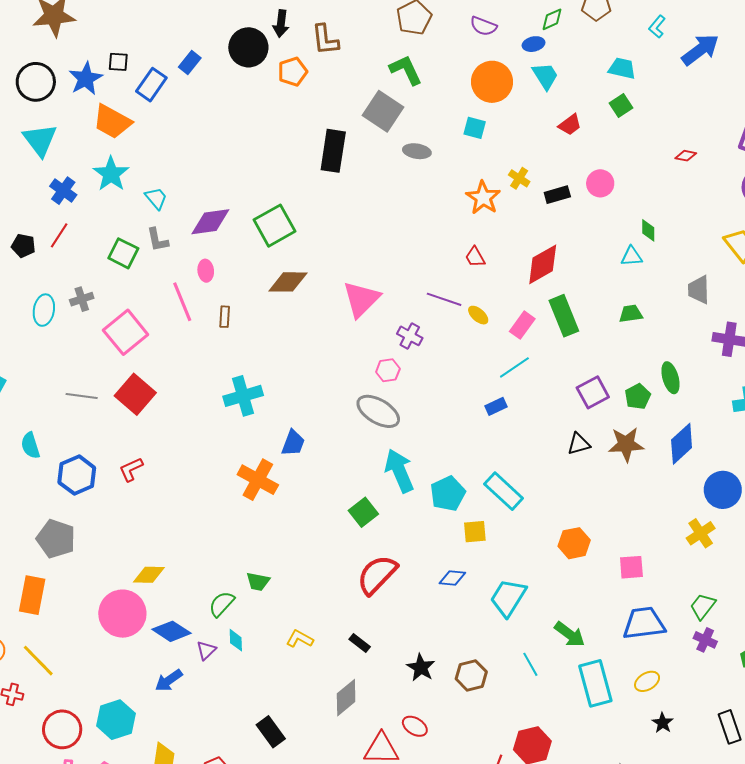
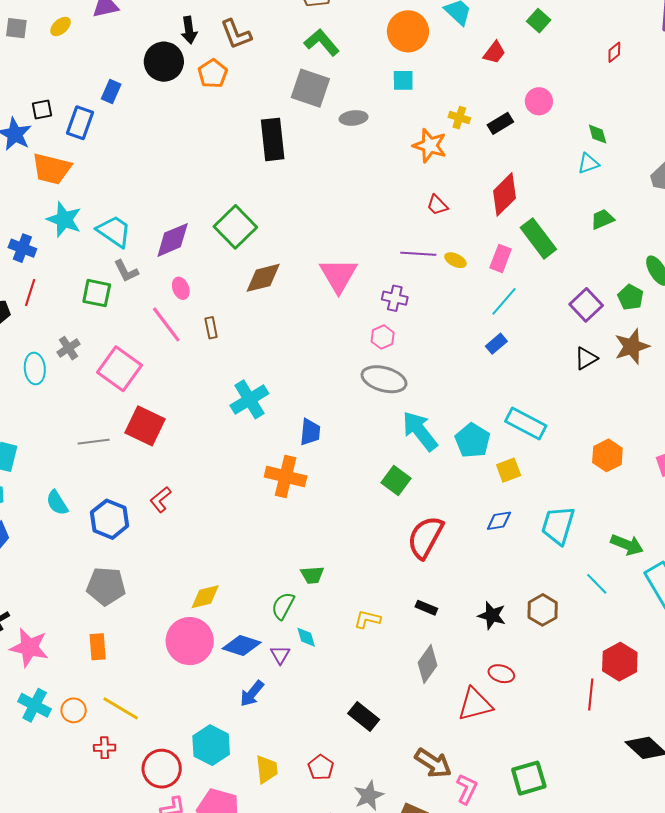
red diamond: (686, 156) -> (614, 52), turned -35
cyan trapezoid: (156, 198) -> (114, 231), size x1.5
orange rectangle: (32, 595) -> (98, 647), size x0.7

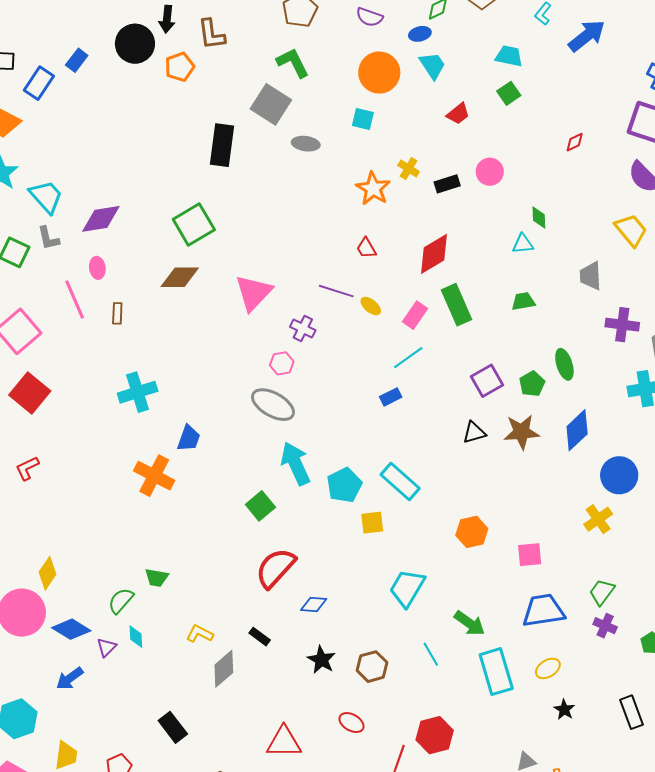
green square: (235, 227) -> (194, 225), moved
blue diamond: (499, 521) -> (314, 605), moved
yellow diamond: (205, 597) -> (47, 573), turned -56
gray diamond: (428, 664) -> (224, 669), moved
red ellipse: (501, 674) -> (351, 723), moved

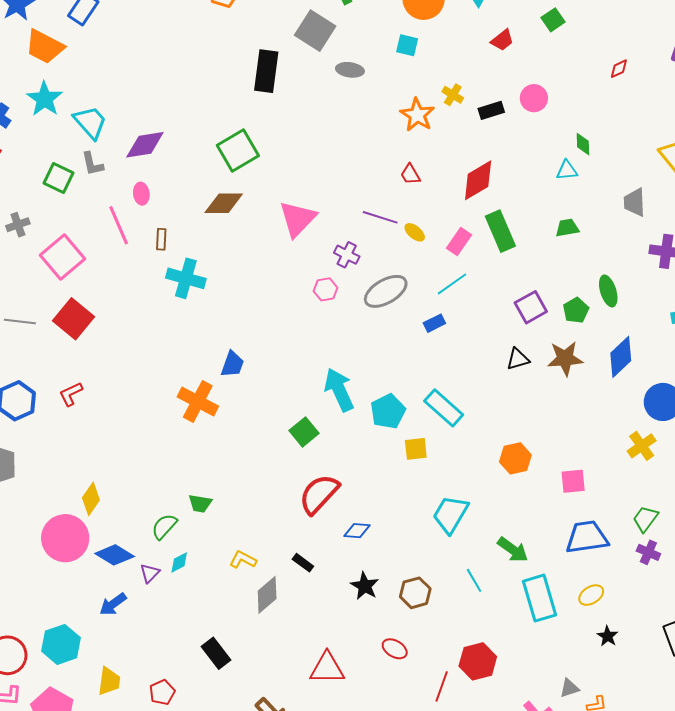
cyan cross: (138, 392) -> (186, 278), moved, turned 33
gray ellipse: (273, 405) -> (386, 291), moved, turned -60
cyan diamond: (136, 637) -> (179, 562), turned 65

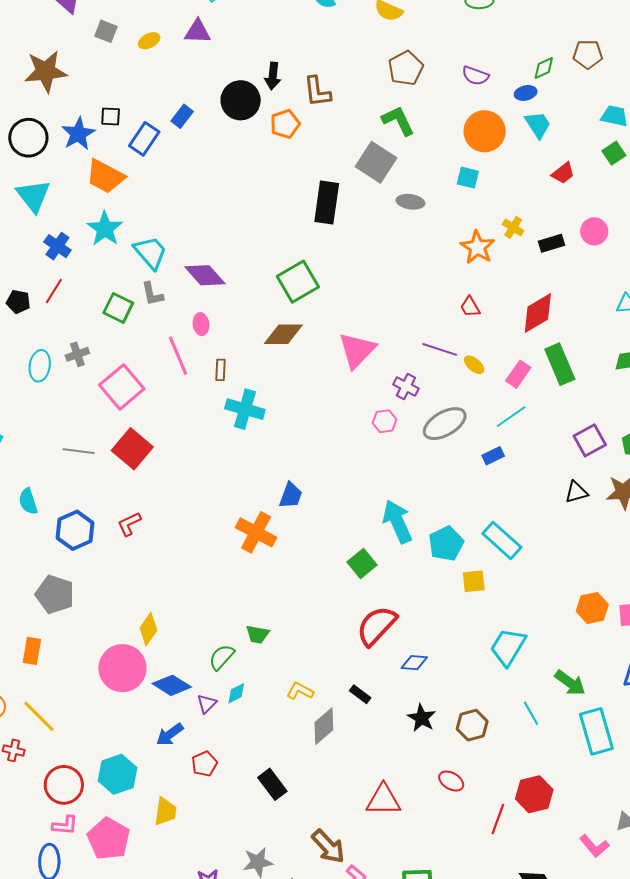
purple diamond: (145, 145) -> (205, 275), turned 57
orange hexagon: (515, 458) -> (592, 608), moved
red pentagon: (162, 692) -> (204, 764), moved

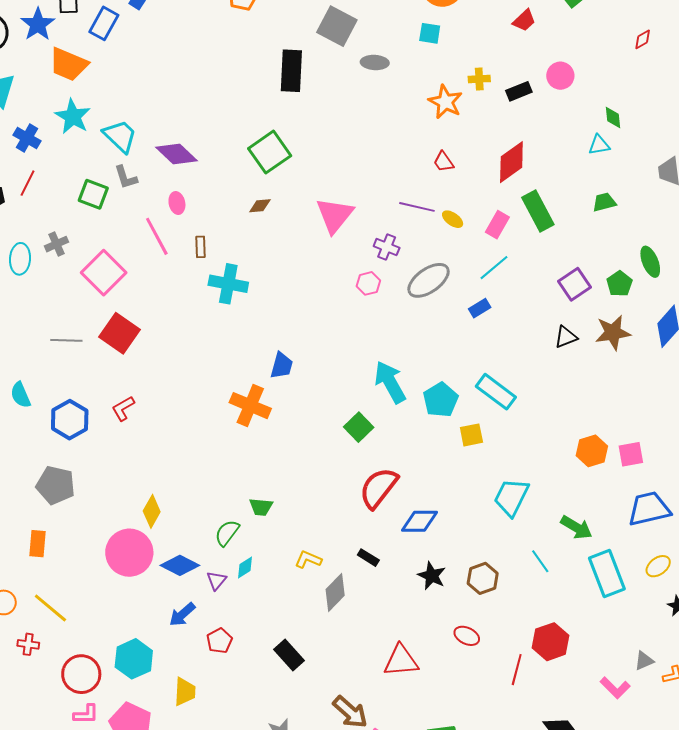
yellow cross: (513, 227) -> (479, 79), turned -30
brown diamond: (283, 334) -> (260, 206), size x0.6
blue diamond: (414, 663) -> (420, 521), size x1.4

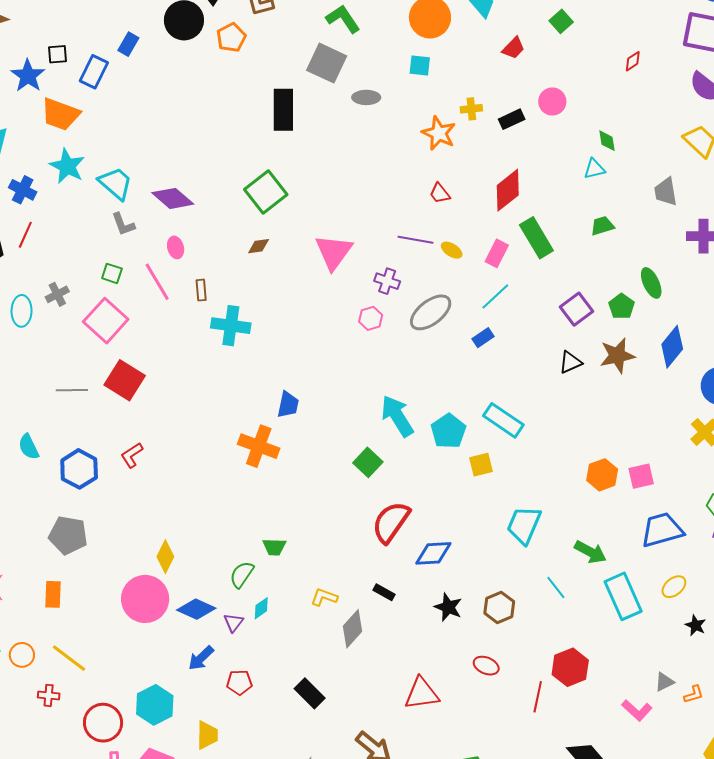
green square: (93, 194) -> (112, 273), moved, size x0.7
red pentagon: (219, 641) -> (239, 682), turned 30

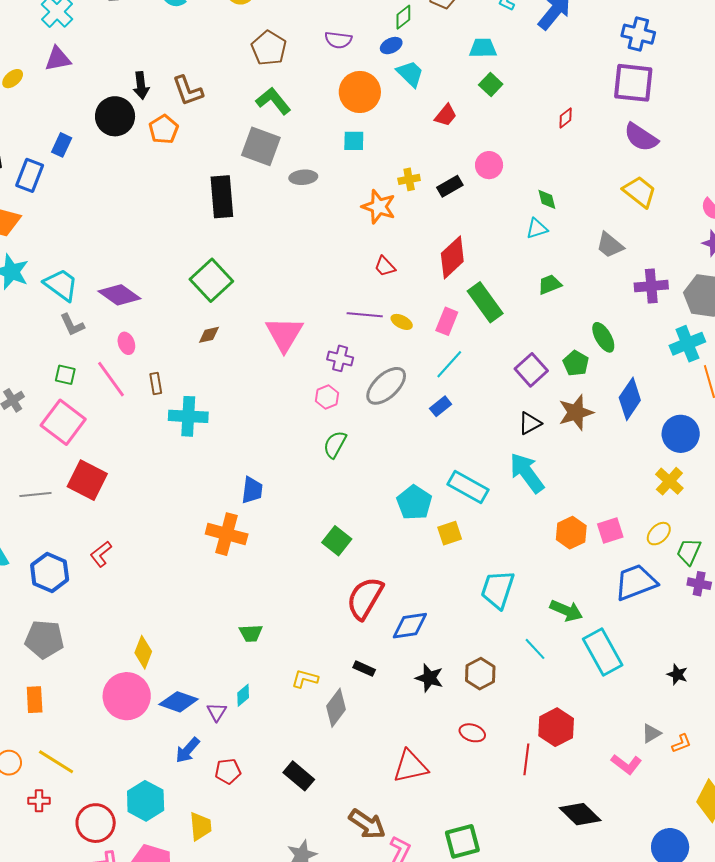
gray trapezoid: (666, 192) -> (610, 245), turned -36
cyan arrow: (397, 416) -> (527, 473), moved
green semicircle: (242, 574) -> (335, 444), moved
yellow ellipse: (674, 587) -> (659, 534), moved

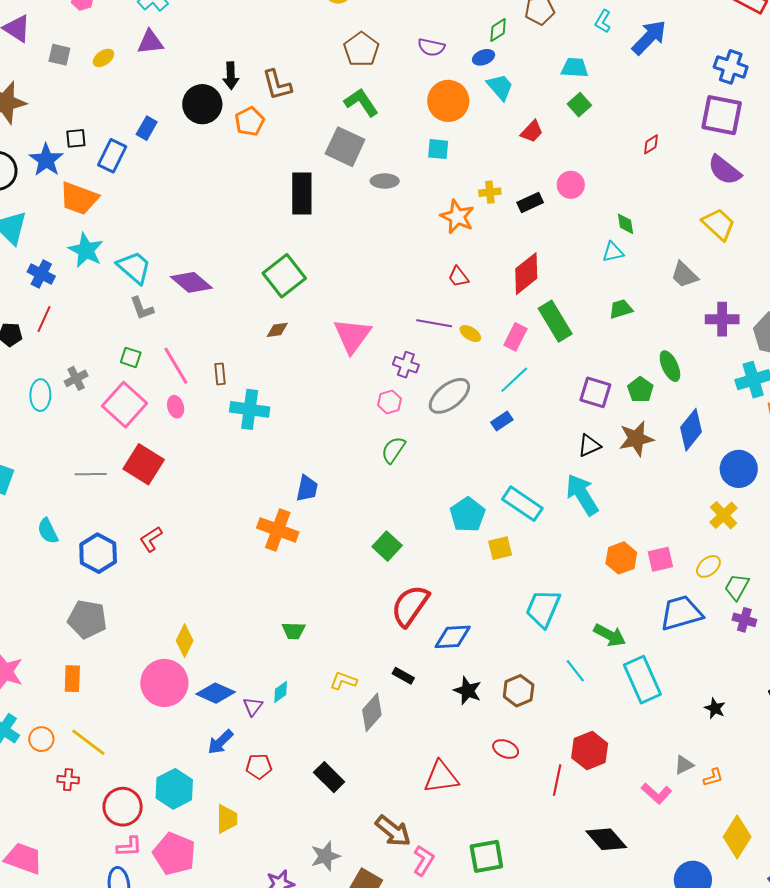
pink ellipse: (126, 343) -> (176, 407), moved
purple square: (531, 370) -> (595, 392), turned -36

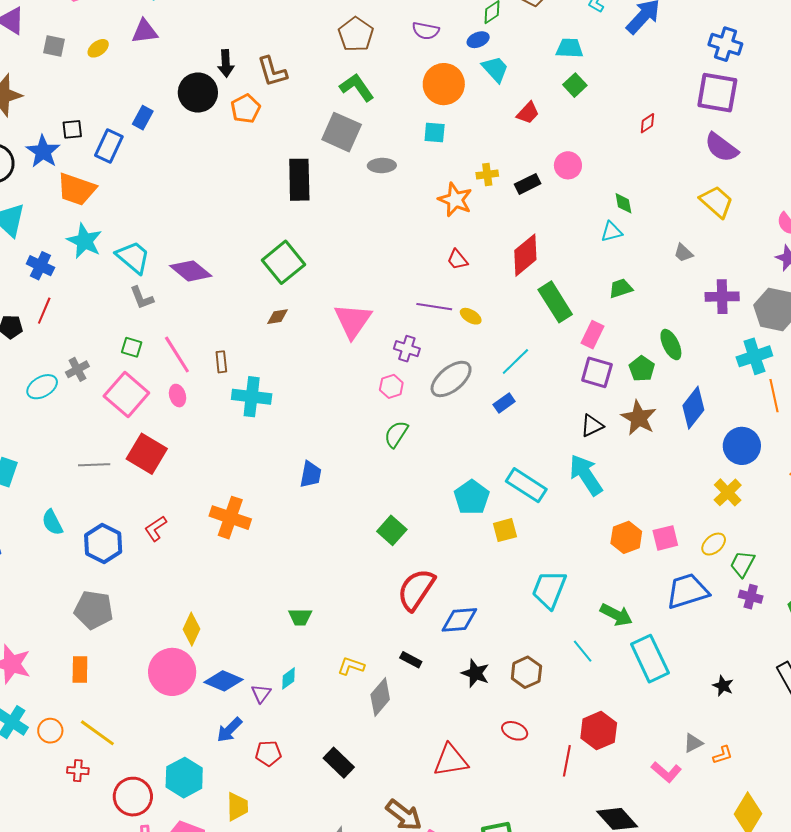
gray trapezoid: (684, 275) -> (683, 253), size x0.7
pink rectangle: (515, 337) -> (592, 335), moved
cyan ellipse: (40, 395) -> (42, 387), turned 60
brown star: (636, 439) -> (639, 418), turned -30
orange cross: (278, 530) -> (230, 518), moved

